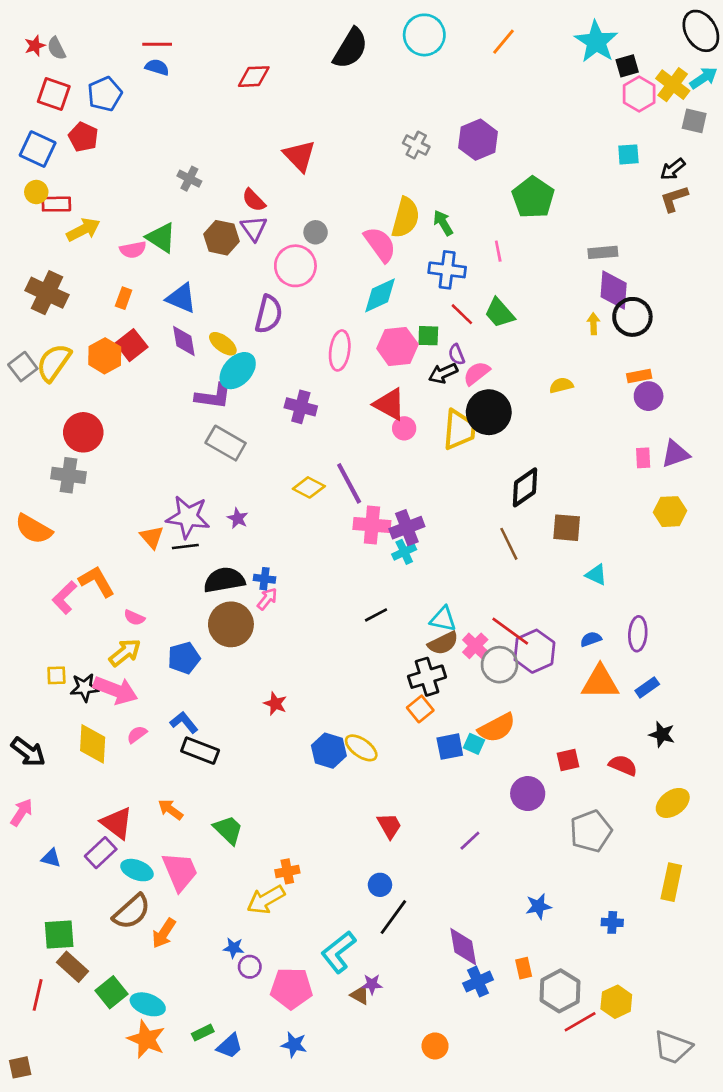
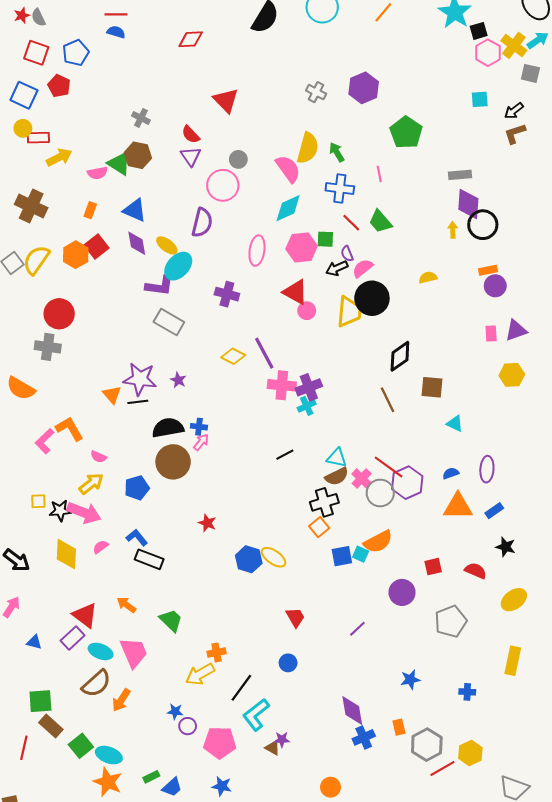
brown hexagon: (222, 238) -> (138, 155), moved
black line: (393, 917) -> (241, 688), moved

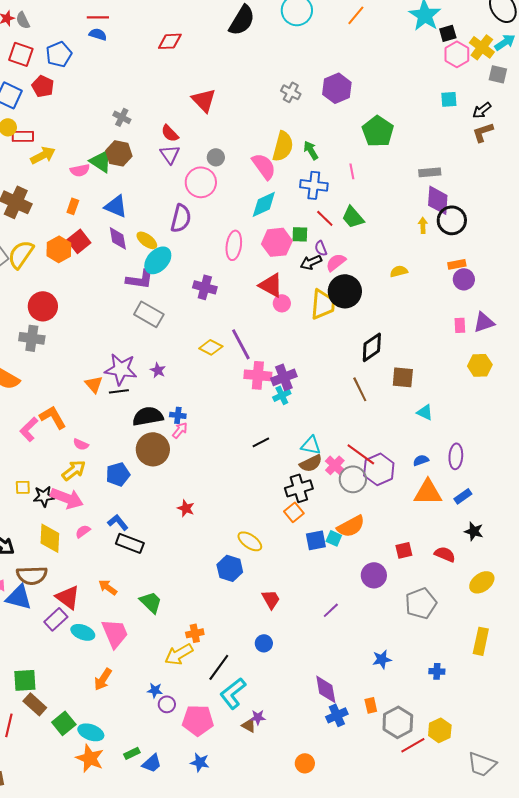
blue hexagon: (249, 559) -> (230, 568), moved
blue triangle: (34, 642) -> (19, 597), moved, size x1.8
brown semicircle: (96, 684) -> (32, 575), moved, turned 40

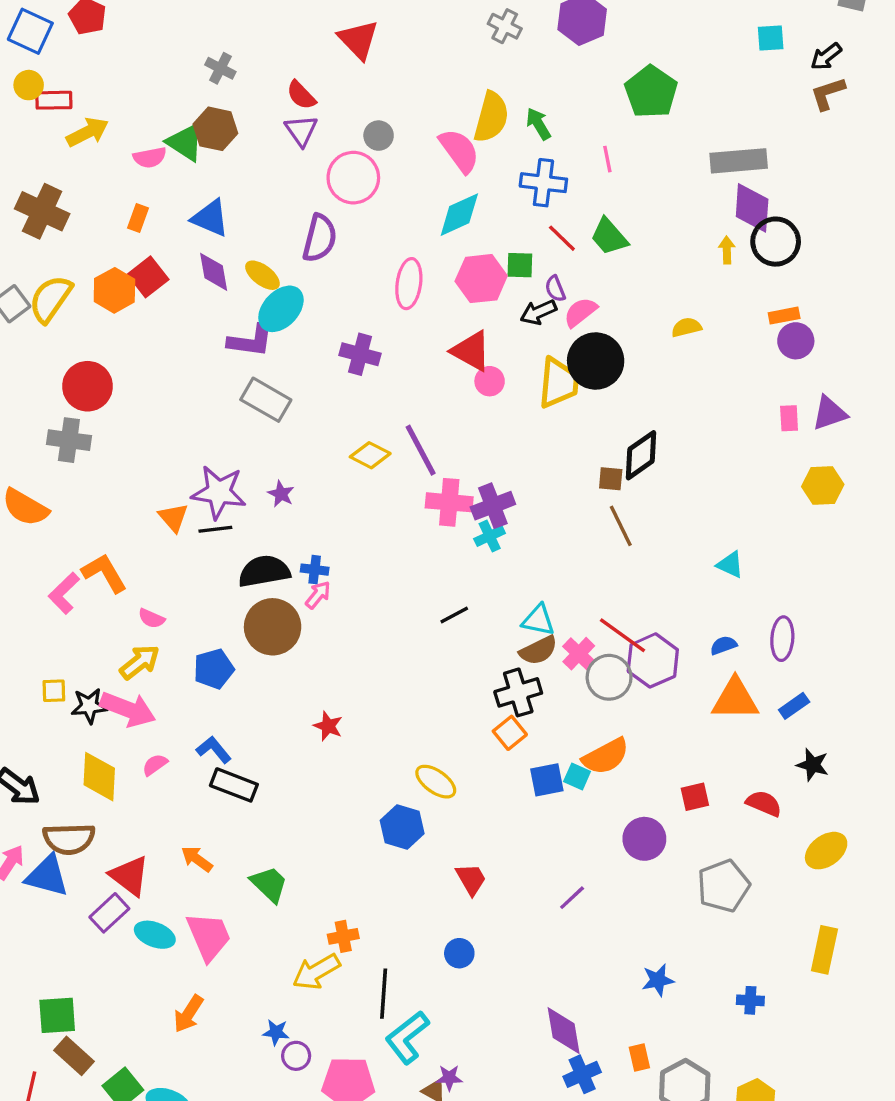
gray rectangle: (430, 172) -> (739, 161), size x1.5
brown square: (403, 377) -> (611, 479), moved, size x0.7
black line: (219, 667) -> (384, 994), turned -32

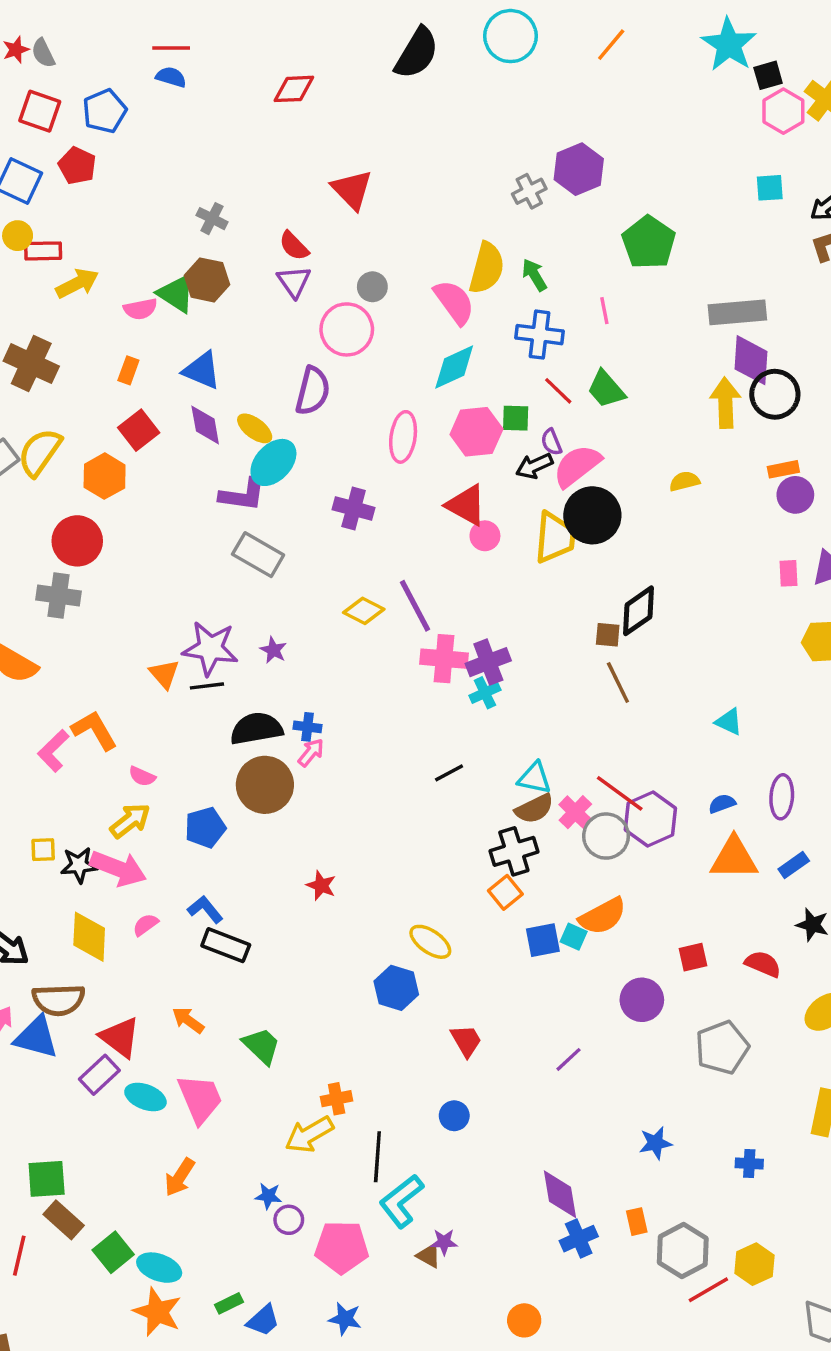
gray cross: (505, 26) -> (529, 191), moved, turned 36
yellow arrow: (727, 250) -> (725, 403), size x1.8
orange hexagon: (114, 290) -> (105, 476), moved
pink semicircle: (580, 312) -> (577, 466), size x1.4

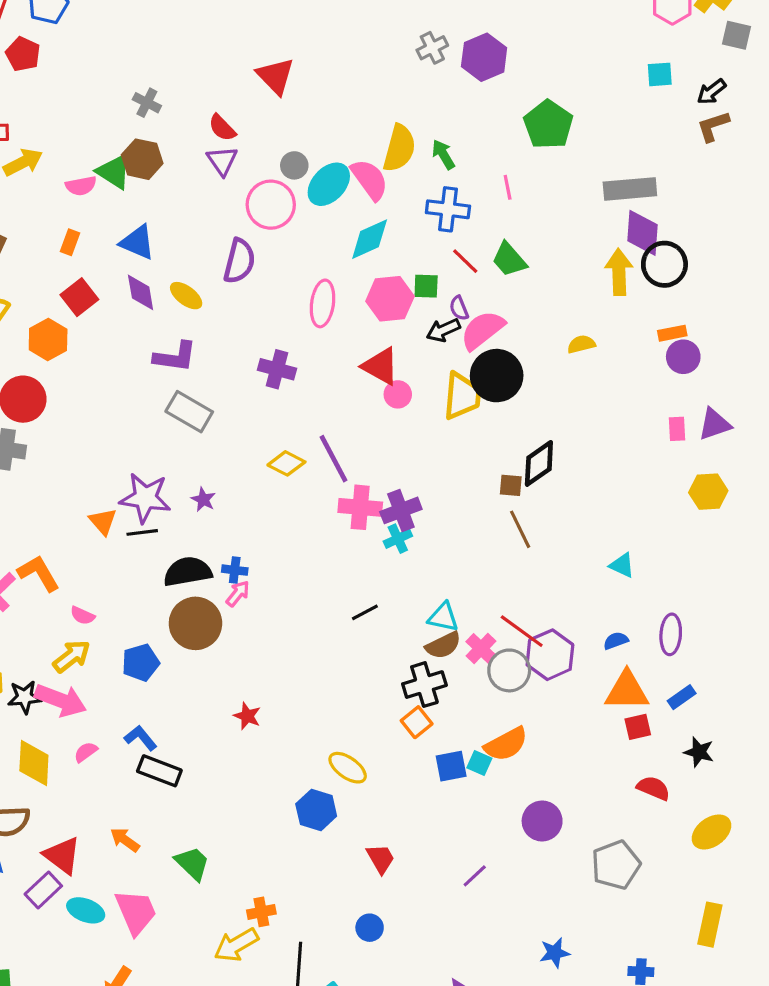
gray cross: (529, 191) -> (432, 48), moved
cyan ellipse: (273, 462) -> (329, 184), moved
red square: (693, 957) -> (638, 727), moved

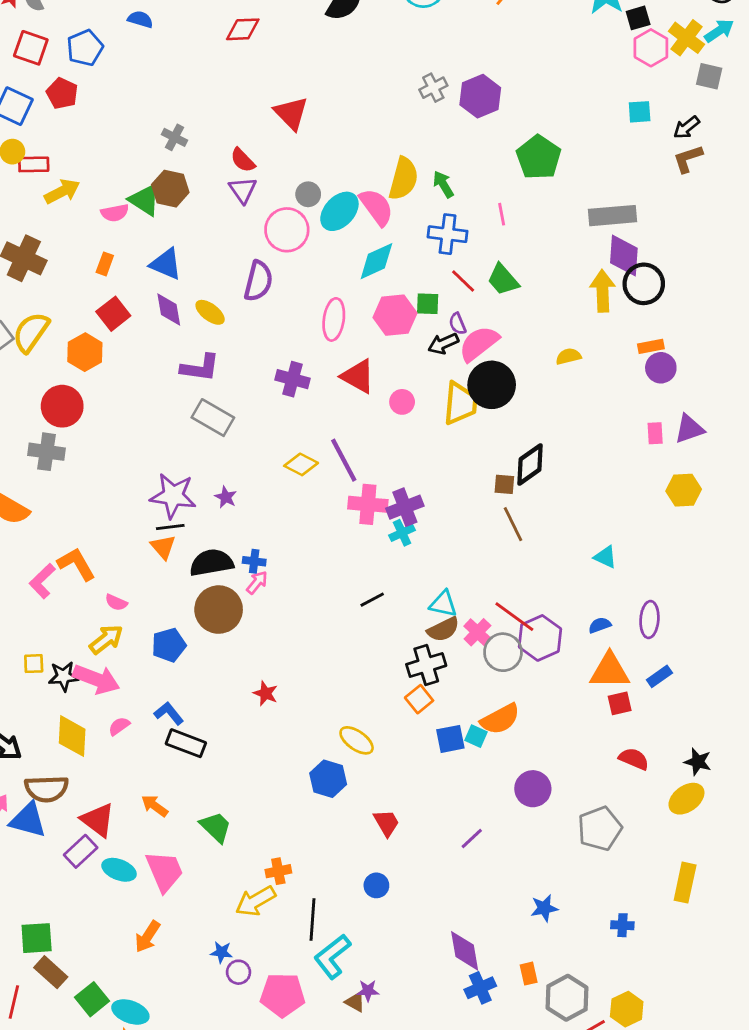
red triangle: (381, 366) -> (358, 376), moved
orange triangle: (103, 521) -> (163, 547), moved
black star: (699, 752) -> (698, 762), moved

